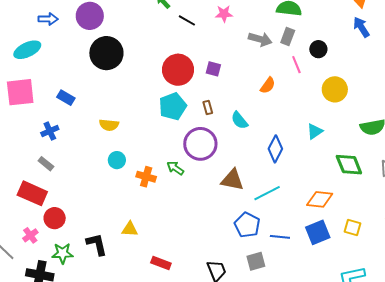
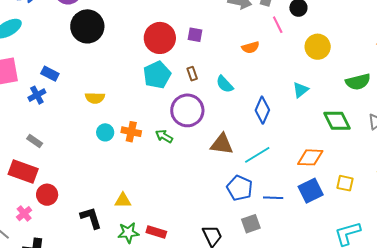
orange semicircle: (268, 85) -> (250, 47), turned 42
blue cross: (50, 131) -> (37, 95), moved
orange cross: (146, 177) -> (131, 132), moved
green star: (62, 253) -> (128, 233), moved

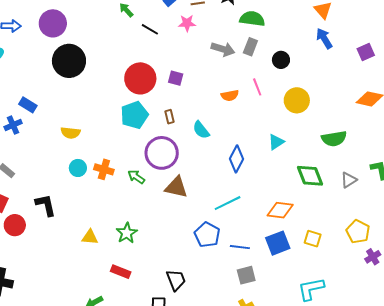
pink line: (278, 25) -> (257, 87), moved
brown triangle: (222, 144) -> (176, 187), moved
black L-shape: (91, 218) -> (46, 205), moved
gray square: (251, 224) -> (246, 275), moved
green star: (128, 233) -> (127, 233), moved, turned -30

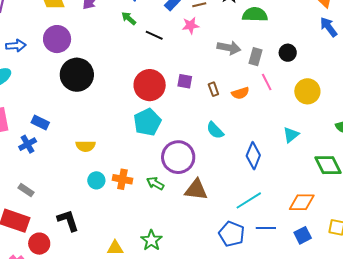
gray rectangle: (250, 47) -> (256, 57), moved
brown rectangle: (169, 117) -> (213, 89), moved
blue square: (278, 243) -> (303, 235), size x0.7
blue line: (240, 247) -> (266, 228), moved

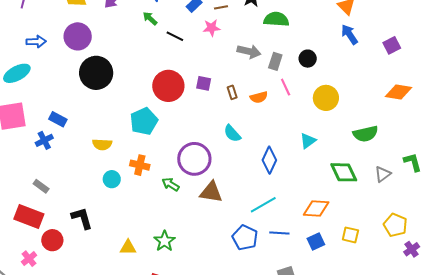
cyan pentagon: (147, 122) -> (144, 121), moved
orange cross: (122, 179) -> (140, 165), moved

